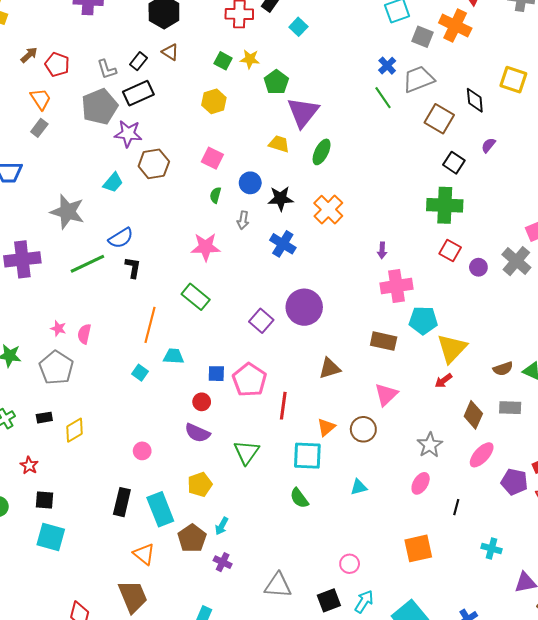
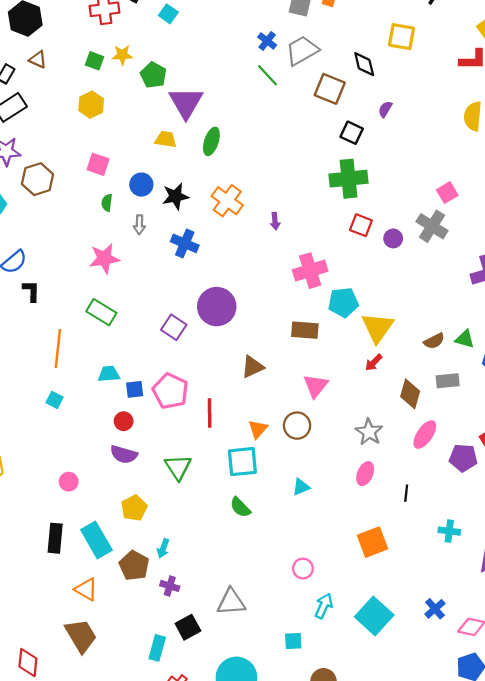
purple arrow: (382, 250) -> (275, 221), moved
cyan trapezoid: (174, 356) -> (109, 374), moved
black square: (329, 600) -> (188, 627), moved

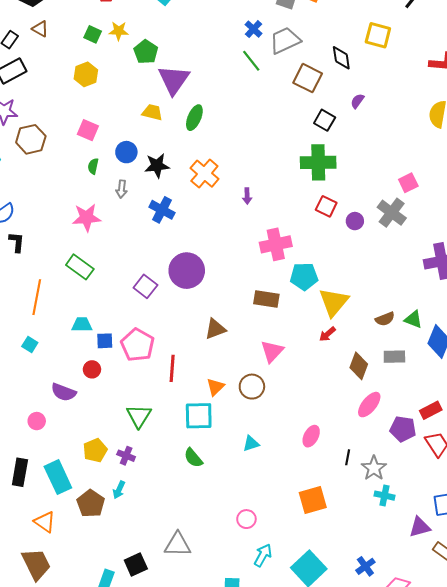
gray star: (369, 432) -> (374, 468), moved
purple semicircle: (124, 454) -> (64, 392), moved
purple cross: (170, 586) -> (126, 456), moved

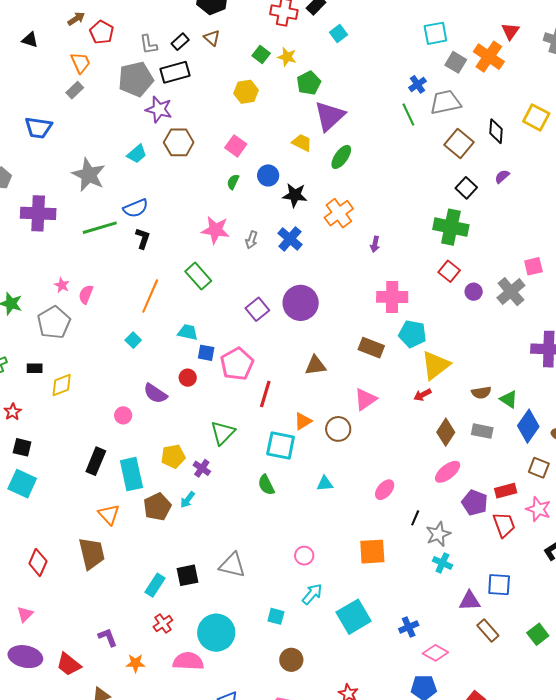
gray arrow: (122, 189) -> (251, 240), moved

